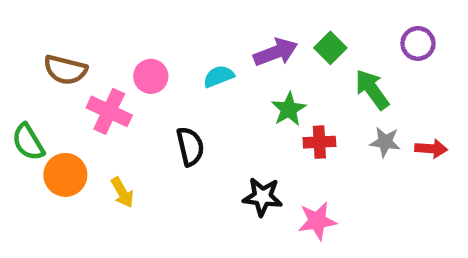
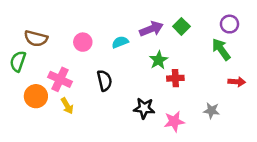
green arrow: (372, 89) -> (221, 49), moved
pink cross: (109, 111) -> (60, 79), moved
green semicircle: (28, 142) -> (18, 61), moved, turned 50
gray star: (385, 142) -> (211, 111), moved

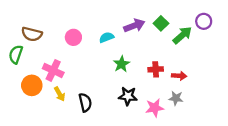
green arrow: (221, 49) -> (182, 35), moved, turned 84
green star: (159, 60) -> (121, 64), moved
black semicircle: (104, 81) -> (85, 102), moved
red arrow: (237, 82) -> (179, 76), moved
gray star: (211, 111) -> (176, 98), moved

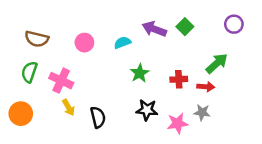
purple arrow: (134, 26) -> (154, 29), turned -138
green arrow: (182, 35) -> (217, 63), moved
green semicircle: (16, 54) -> (29, 72), moved
orange circle: (32, 85) -> (21, 114), moved

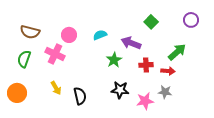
purple arrow: (154, 29) -> (131, 43), moved
pink cross: (61, 81) -> (55, 54), moved

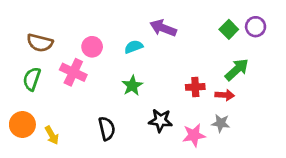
green square: (151, 22) -> (229, 29), moved
purple arrow: (131, 43) -> (163, 28), moved
green star: (114, 60) -> (132, 86), moved
yellow arrow: (56, 88) -> (52, 135), moved

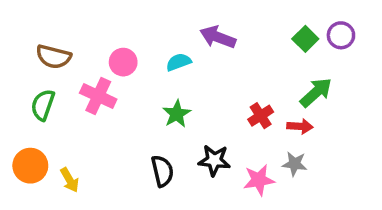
red cross: (195, 87) -> (261, 116), turned -30
black semicircle: (107, 129) -> (162, 171), moved

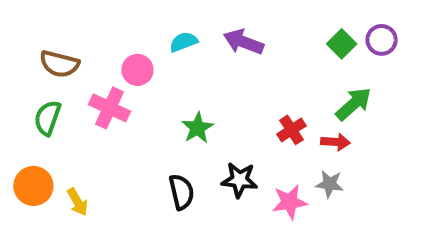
cyan semicircle: (179, 62) -> (183, 42), moved

